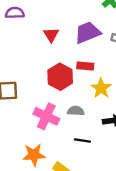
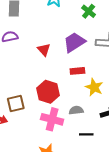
red hexagon: (60, 77) -> (48, 92), moved

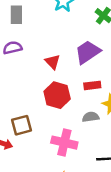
red hexagon: (48, 92) -> (57, 95), moved
gray semicircle: (76, 110) -> (91, 117), moved

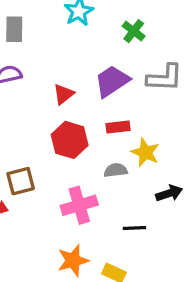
red triangle: (53, 62) -> (64, 94), turned 35
pink cross: (64, 143) -> (79, 205), turned -30

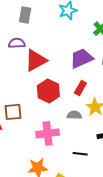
red triangle: (64, 94) -> (36, 60), moved, size x1.6
red rectangle: (118, 127) -> (80, 88), turned -64

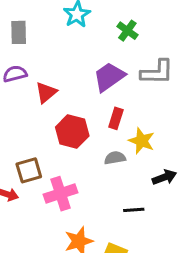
red triangle: (36, 60) -> (46, 92), size x0.7
pink cross: (48, 133) -> (61, 194), moved

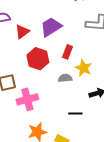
purple trapezoid: (109, 77) -> (51, 27), moved

